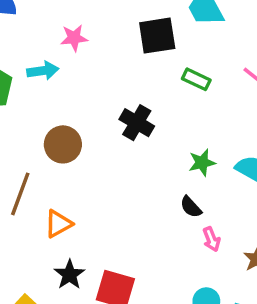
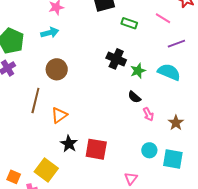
cyan arrow: (43, 71) -> (50, 33), moved
black cross: (137, 123) -> (116, 59), moved

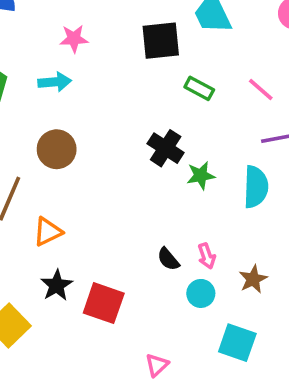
cyan semicircle: (169, 72) -> (256, 187), turned 60
black semicircle: (134, 97) -> (168, 259), moved
cyan circle: (149, 150) -> (201, 293), moved

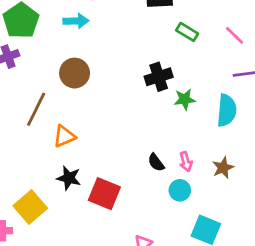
black cross: (166, 148) -> (159, 77), turned 36
brown star: (253, 279) -> (223, 168), moved
black star: (57, 285) -> (69, 178), turned -30

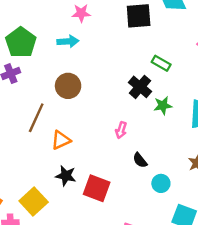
green rectangle: (187, 32) -> (161, 63), moved
black cross: (159, 77) -> (140, 87), turned -30
pink arrow: (186, 162) -> (121, 130), moved, turned 35

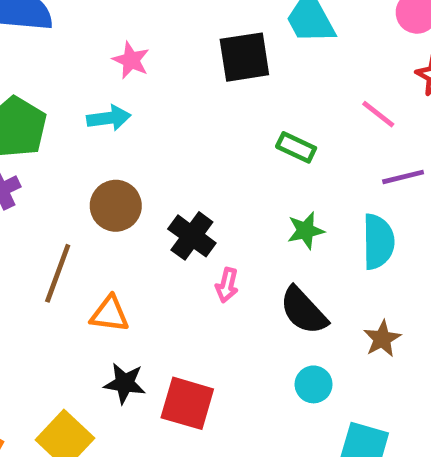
pink star: (81, 13) -> (131, 60), turned 30
black cross: (140, 87) -> (192, 236), moved
orange triangle: (61, 140) -> (110, 314), turned 36
black semicircle: (140, 160) -> (303, 311), moved, size x1.6

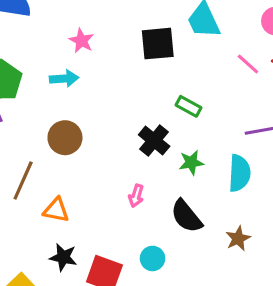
pink line: (378, 114) -> (248, 64), moved
black cross: (192, 236) -> (154, 140), moved
cyan circle: (314, 384) -> (153, 258), moved

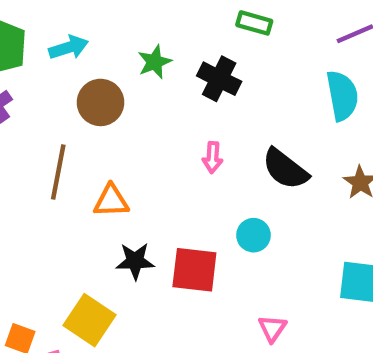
cyan arrow: (64, 79) -> (69, 47), moved
green star: (191, 163) -> (155, 62), moved

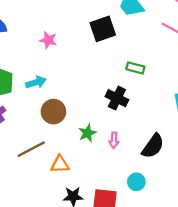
green star: (155, 62) -> (87, 133), moved
black semicircle: (285, 169) -> (153, 146), turned -92
brown line: (58, 172) -> (31, 149), turned 52

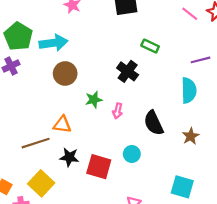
cyan arrow: (36, 82) -> (53, 43), size x1.4
black semicircle: (153, 146) -> (154, 123), turned 110
brown line: (31, 149) -> (36, 143), moved

